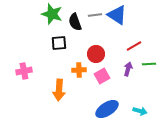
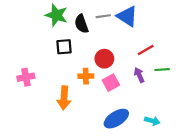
purple arrow: (128, 69) -> (139, 75), turned -40

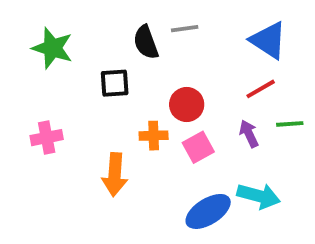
green star: (56, 15) -> (52, 48), moved
blue triangle: (127, 16) -> (268, 40), moved
cyan arrow: (152, 121) -> (259, 196), moved, size x1.5

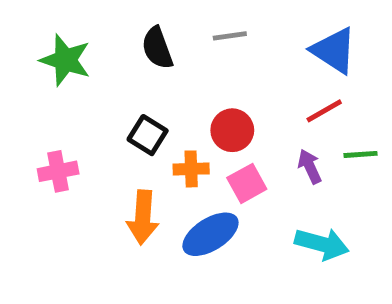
black semicircle: (146, 42) -> (157, 48), moved
black square: (115, 83) -> (148, 135), moved, turned 36
blue ellipse: (208, 211) -> (210, 234), moved

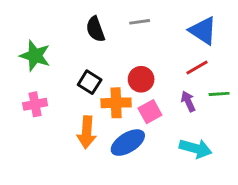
green star: (65, 60) -> (35, 56), moved
orange cross: (191, 169) -> (116, 103), size x1.4

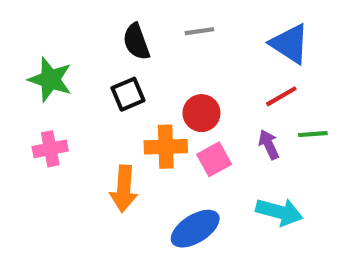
black square: (90, 82) -> (128, 94), moved, turned 35
blue ellipse: (128, 143) -> (195, 229), moved

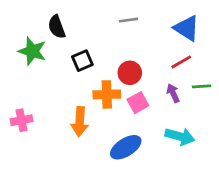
black semicircle: (136, 42) -> (57, 27), moved
pink cross: (50, 149) -> (22, 120), moved

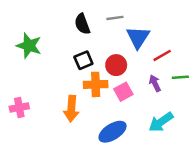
black semicircle: (57, 27) -> (82, 24), moved
blue triangle: (187, 28) -> (138, 37), moved, turned 30
black square: (82, 61) -> (83, 60), moved
cyan arrow: (180, 136) -> (161, 122), turned 130

